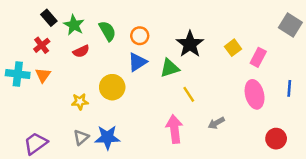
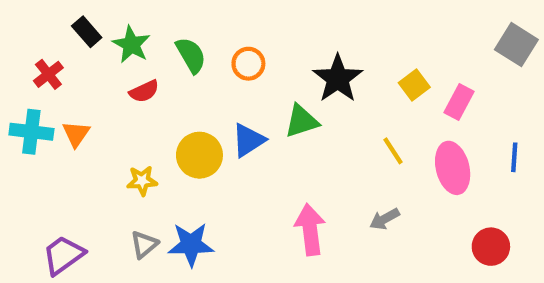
red cross: (42, 45) -> (48, 74), moved
blue triangle: (137, 62) -> (248, 140), moved
yellow line: (189, 94) -> (393, 151), moved

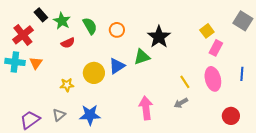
red cross: (48, 74) -> (23, 35), size x1.5
yellow square: (414, 85) -> (207, 31), moved
yellow line: (393, 151) -> (185, 82), moved
gray triangle: (144, 244) -> (59, 115), moved

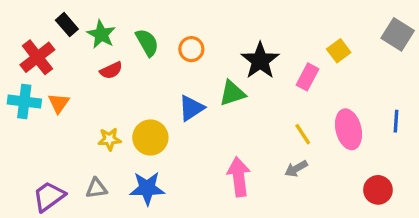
pink rectangle: (216, 48) -> (308, 77), moved
yellow circle: (94, 73) -> (150, 138), moved
gray triangle: (59, 115) -> (96, 188), turned 32

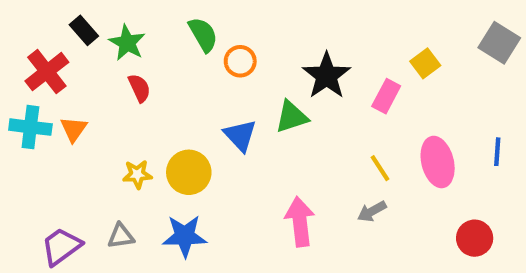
green semicircle: (147, 43) -> (203, 35), moved
red semicircle: (111, 70) -> (139, 88), turned -90
blue triangle: (191, 108) -> (240, 135), turned -40

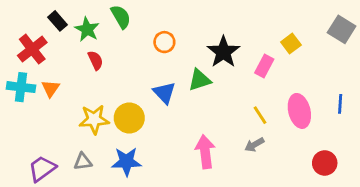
green semicircle: (203, 35) -> (121, 17), moved
yellow star: (137, 174) -> (94, 119), size x1.5

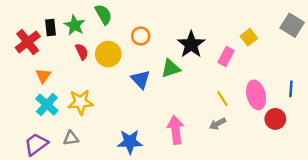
black rectangle: (58, 21) -> (50, 28), moved, turned 35
cyan cross: (21, 87) -> (47, 105), moved, turned 35
yellow circle: (129, 118) -> (108, 54), moved
blue star: (126, 162) -> (130, 142), moved
red circle: (325, 163) -> (275, 119), moved

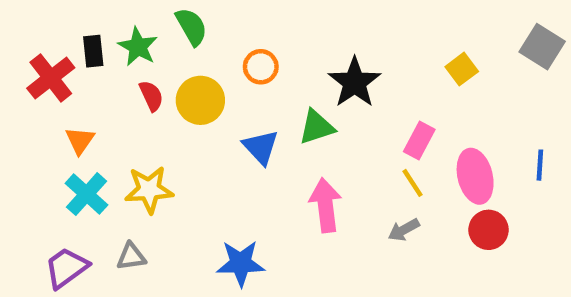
pink rectangle: (226, 56) -> (419, 140), moved
red circle: (275, 119) -> (489, 230), moved
pink arrow: (176, 130) -> (325, 205), moved

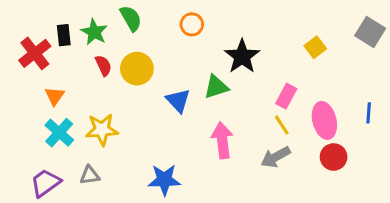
orange circle: (261, 67) -> (192, 24), moved
gray arrow: (404, 230) -> (276, 157), size x1.4

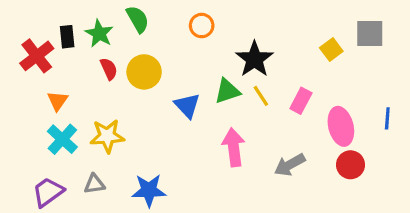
gray square: (370, 32) -> (370, 34), moved, turned -32
yellow line: (282, 125) -> (261, 96), moved
blue star: (164, 180) -> (149, 190), moved

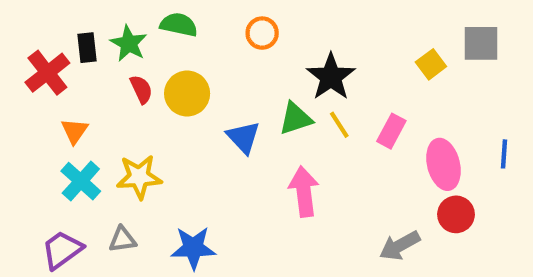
green semicircle: (138, 19) -> (179, 25), turned -48
gray arrow: (290, 165) -> (400, 246), moved

